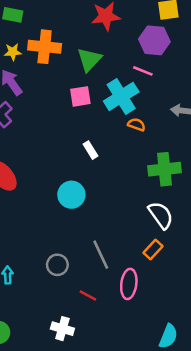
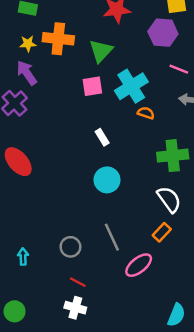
pink line: (143, 71) -> (179, 69), moved
cyan circle: (71, 195) -> (107, 180), moved
pink ellipse: (129, 284) -> (139, 265), turned 44
red line: (88, 295) -> (78, 282), moved

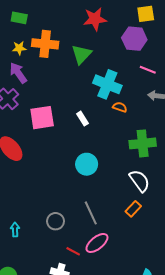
pink square: (92, 86) -> (42, 118), moved, size x1.4
cyan cross: (131, 86) -> (107, 84), turned -36
white rectangle: (102, 137) -> (82, 119), moved
pink ellipse: (139, 265) -> (97, 243), moved
red line: (78, 282) -> (73, 251), moved

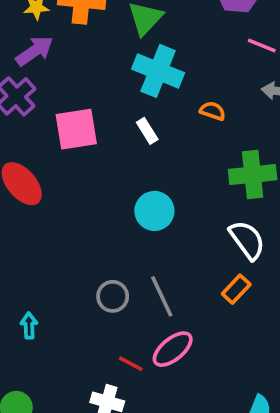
purple arrow: (18, 73) -> (34, 51), turned 90
cyan cross: (107, 84) -> (158, 71), moved
gray circle: (55, 221) -> (113, 296), moved

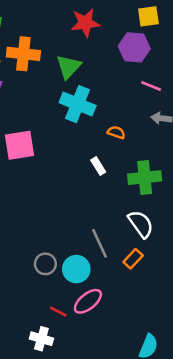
white rectangle: (147, 131) -> (98, 166), moved
cyan circle: (154, 211) -> (76, 269), moved
gray line: (162, 296) -> (99, 243), moved

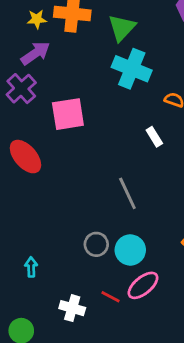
gray line: (99, 243) -> (127, 193), moved
white cross: (41, 339) -> (72, 308), moved

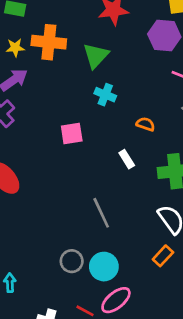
cyan cross: (132, 69) -> (105, 95), size x0.6
pink square: (68, 114) -> (72, 134), moved, size x0.7

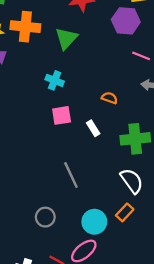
cyan cross: (105, 95) -> (55, 80), moved
pink square: (72, 134) -> (62, 115), moved
cyan circle: (104, 267) -> (94, 222), moved

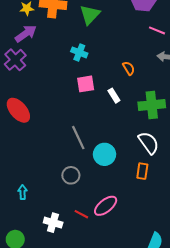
orange semicircle: (110, 98) -> (129, 68), turned 40
gray line: (71, 175) -> (78, 138), moved
orange rectangle: (125, 212) -> (142, 171), turned -35
cyan circle: (94, 222) -> (105, 154), moved

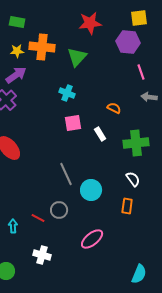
pink line: (157, 30) -> (141, 72), turned 49
orange semicircle: (129, 68) -> (114, 108), turned -32
white semicircle: (149, 143) -> (133, 179), size x0.7
red line: (81, 214) -> (38, 218), moved

